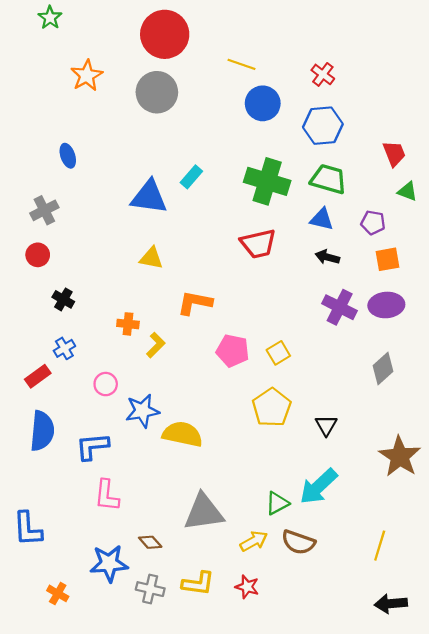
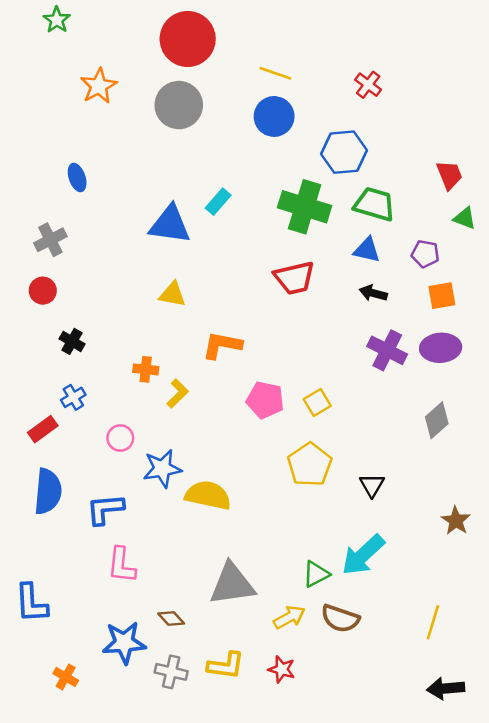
blue circle: (263, 103) -> (274, 116), moved
blue hexagon: (323, 126) -> (344, 152), moved
brown star: (400, 456) -> (456, 521), size x0.6

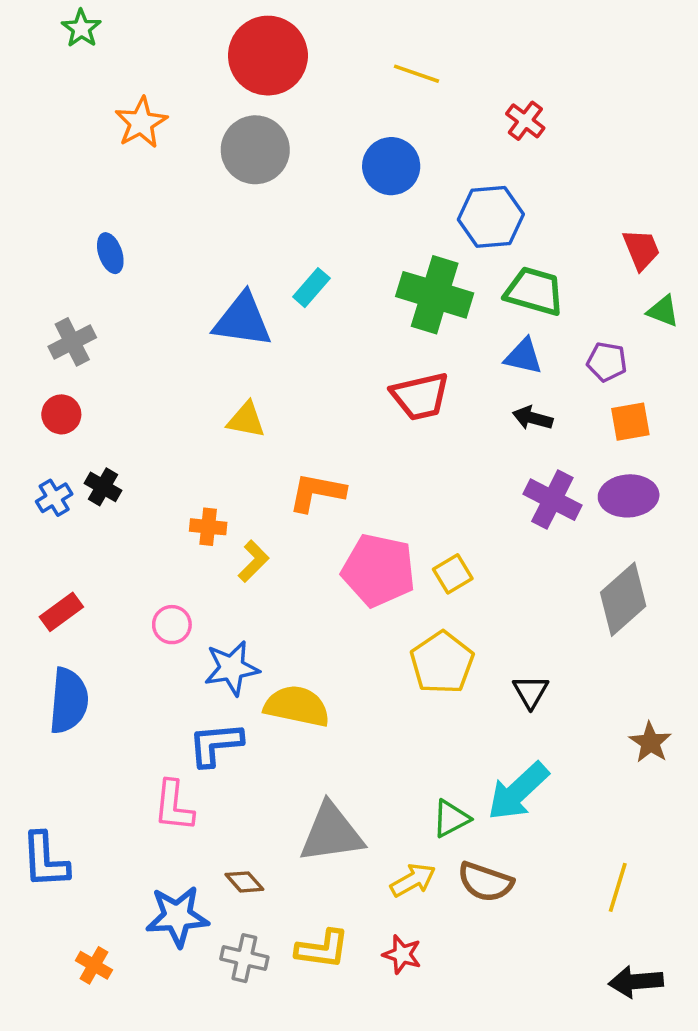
yellow line: (275, 73) -> (417, 74), moved
blue cross: (73, 397) -> (54, 498), moved
pink pentagon: (265, 400) -> (378, 570), size x1.4
gray diamond: (437, 420) -> (623, 599), size x1.4
blue L-shape: (105, 509) -> (215, 744), moved

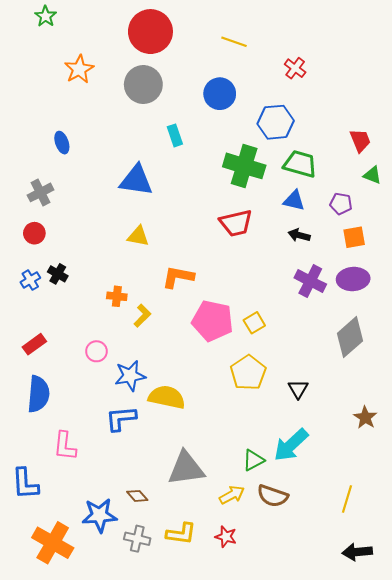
cyan rectangle: (311, 288) -> (175, 135), moved, turned -60
pink L-shape: (174, 806) -> (65, 446), moved
orange cross: (94, 965) -> (53, 543), size x2.0

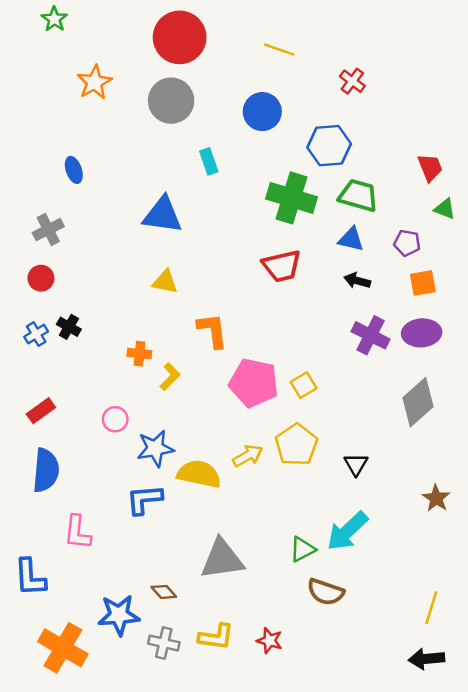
orange L-shape: (178, 277) -> (212, 330), turned 72
yellow arrow: (232, 495) -> (248, 456), moved
yellow line: (347, 499) -> (431, 608), moved

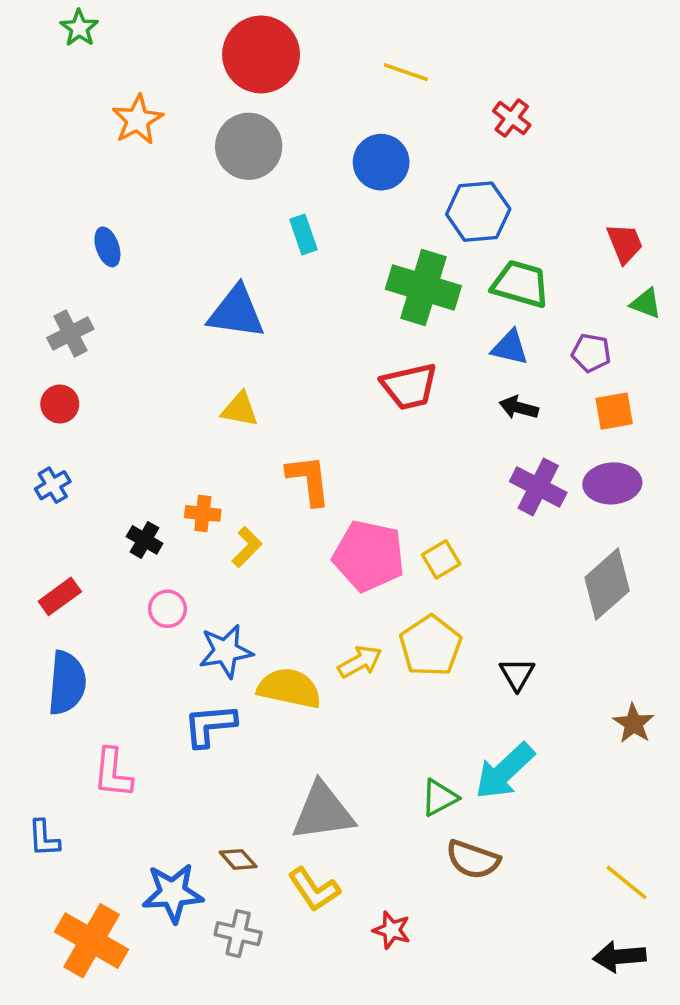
black cross: (69, 327) -> (145, 540), moved
blue L-shape: (30, 577) -> (44, 838), size x0.7
yellow line: (431, 608) -> (626, 882), turned -68
yellow L-shape: (216, 637) -> (314, 889), moved, turned 48

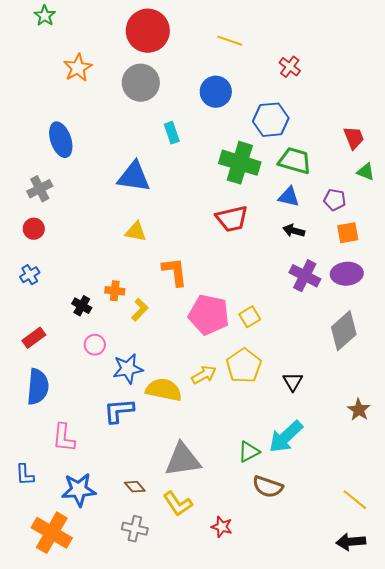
blue ellipse: (107, 247) -> (61, 140), size x1.6
blue star: (173, 893) -> (79, 490), moved

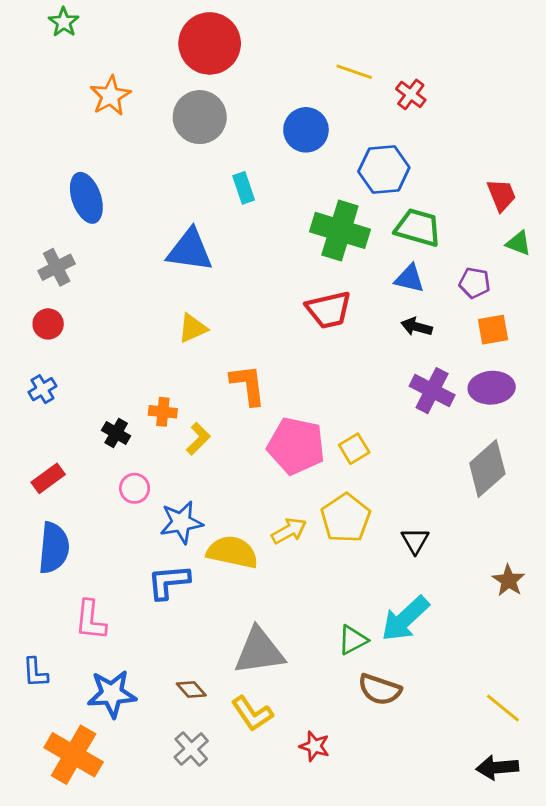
yellow line: (230, 41) -> (354, 72), moved
yellow triangle: (136, 232) -> (193, 328), turned -35
gray cross: (135, 529) -> (191, 749), turned 35

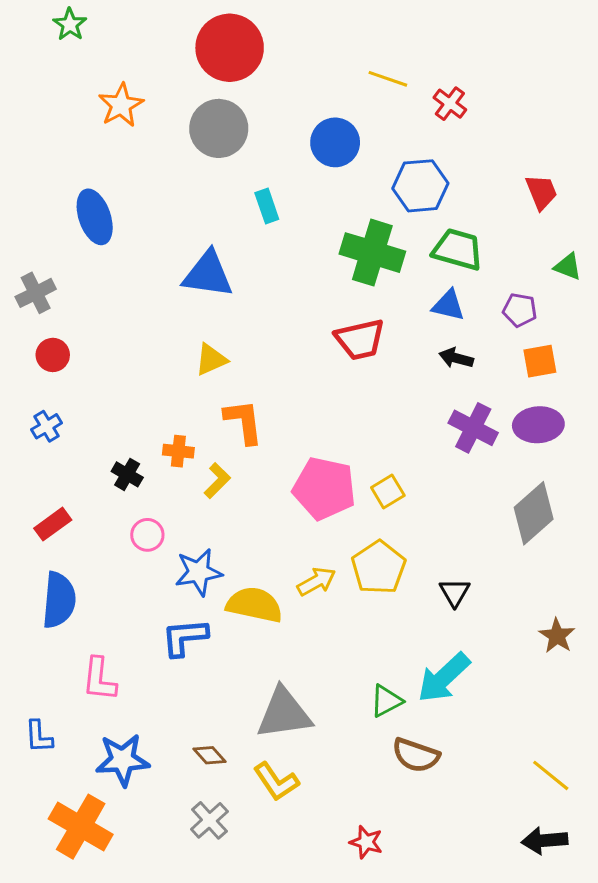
red trapezoid: (502, 195) -> (541, 192), moved
gray cross: (57, 267) -> (36, 293), moved
orange L-shape: (248, 385) -> (244, 422), moved
red star: (314, 746) -> (366, 842), moved

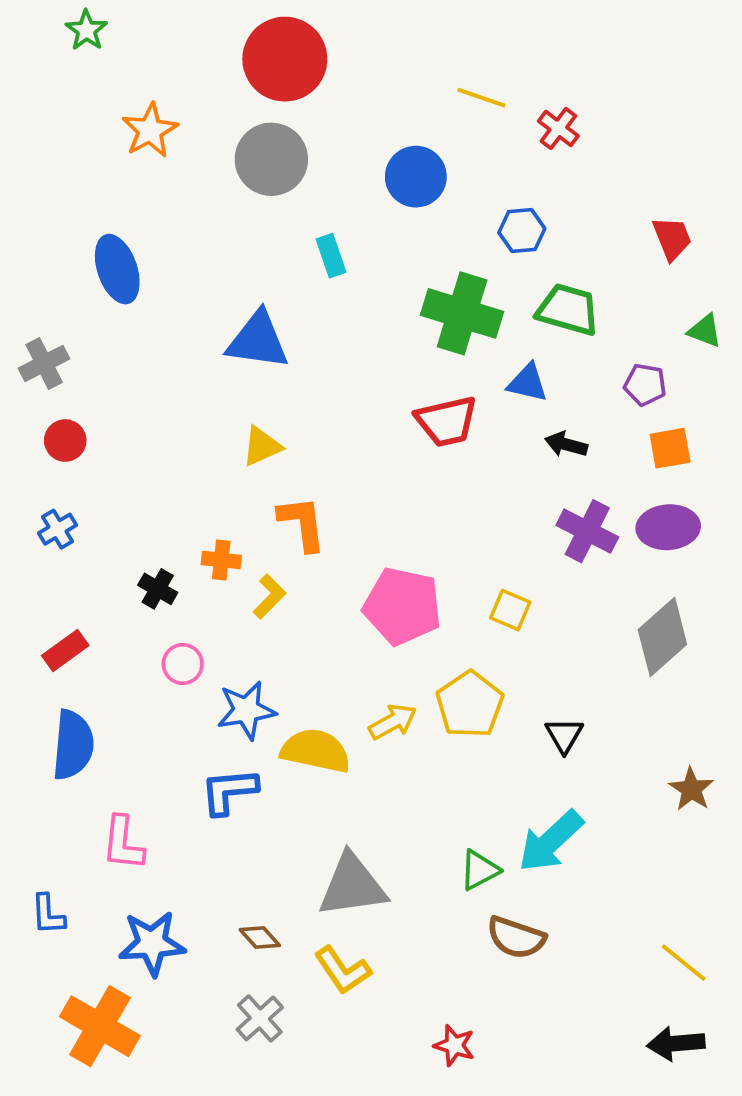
blue hexagon: (420, 186) -> (522, 231), size x0.7
blue triangle: (448, 305) -> (528, 383), moved
yellow square: (388, 491) -> (510, 610), moved, turned -36

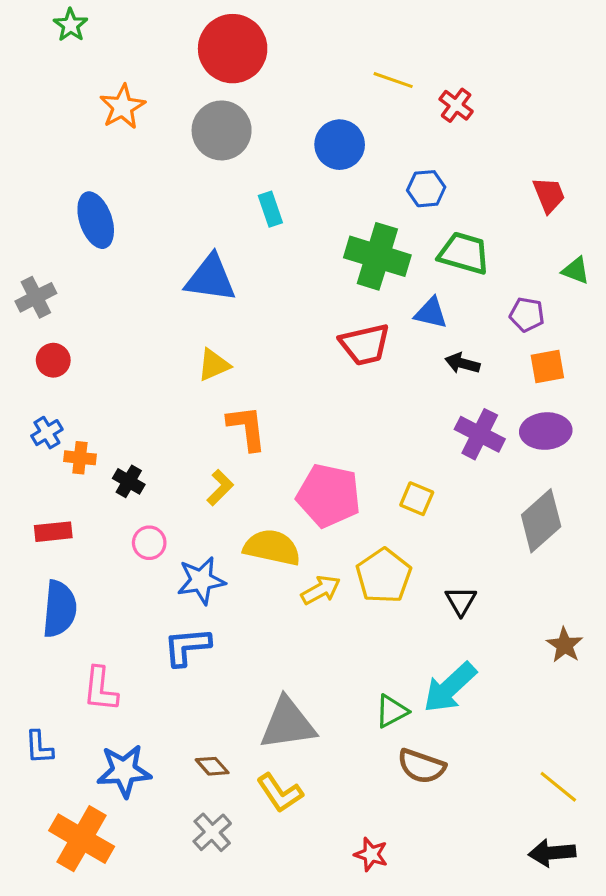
orange cross: (221, 560) -> (80, 458), moved
red rectangle: (65, 651) -> (53, 532), turned 30
yellow semicircle: (316, 751) -> (272, 547), moved

